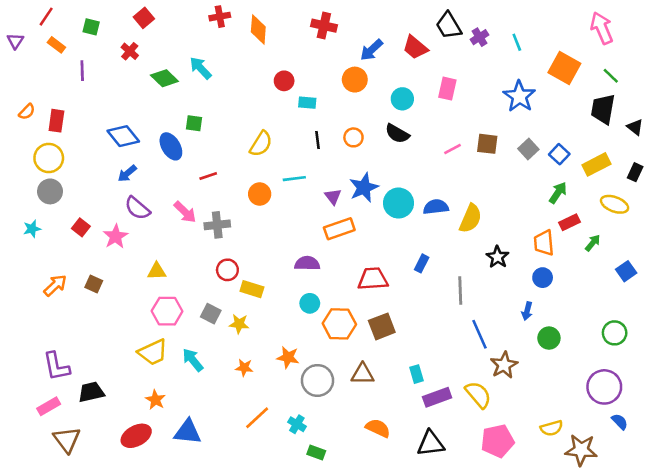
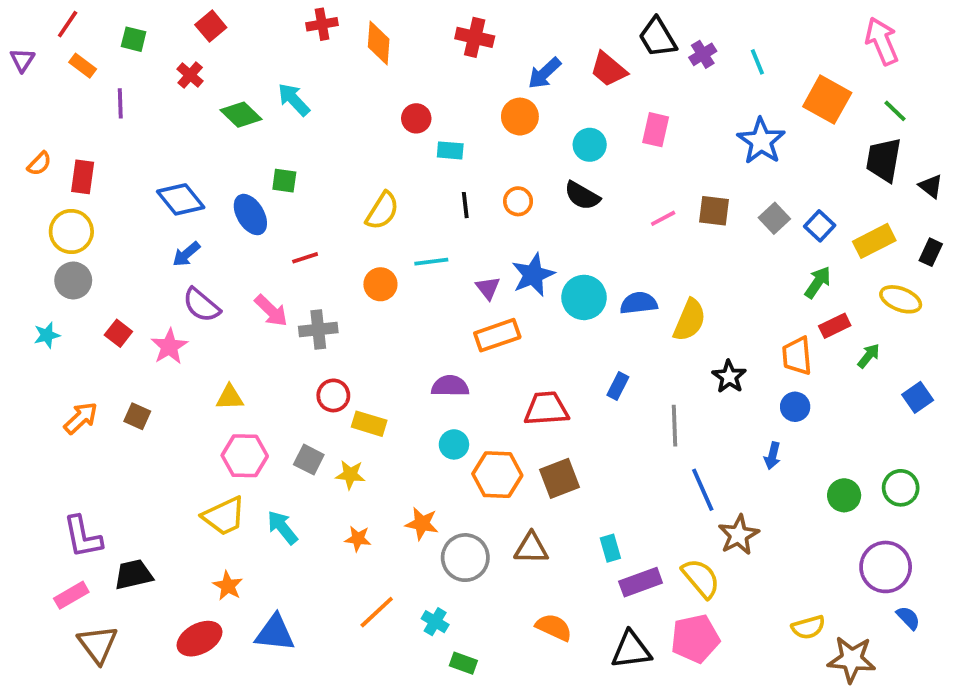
green circle: (549, 338) -> (844, 495), moved
pink pentagon: (498, 441) -> (695, 639), moved

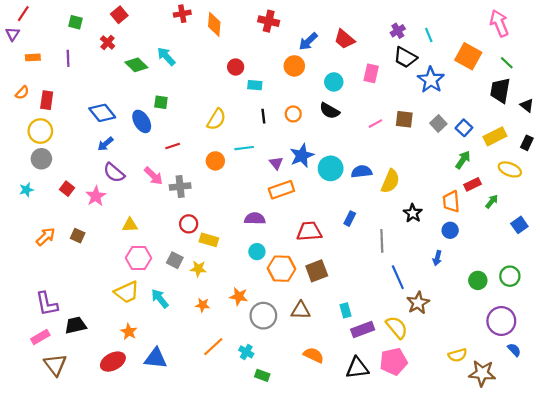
red line: (68, 24) -> (23, 14), moved
black trapezoid: (658, 37) -> (405, 57), moved, turned -30
orange rectangle: (83, 66) -> (33, 57), moved, turned -40

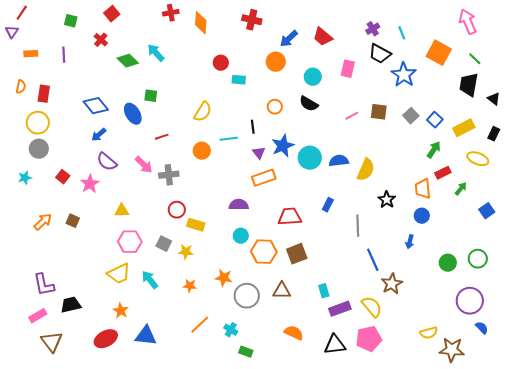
orange semicircle: (22, 93) -> (21, 87), turned -32
black line: (263, 116) -> (253, 127), moved

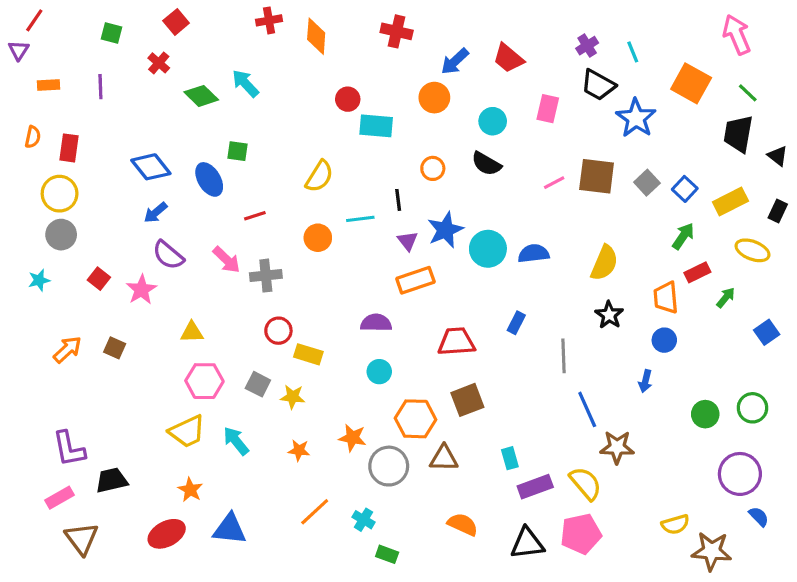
cyan rectangle: (239, 80) -> (376, 126), size x1.5
brown square: (379, 112) -> (597, 176), size x1.4
yellow semicircle: (366, 170) -> (604, 263), moved
orange hexagon: (264, 252) -> (415, 419), moved
brown star: (392, 284) -> (617, 447), turned 30

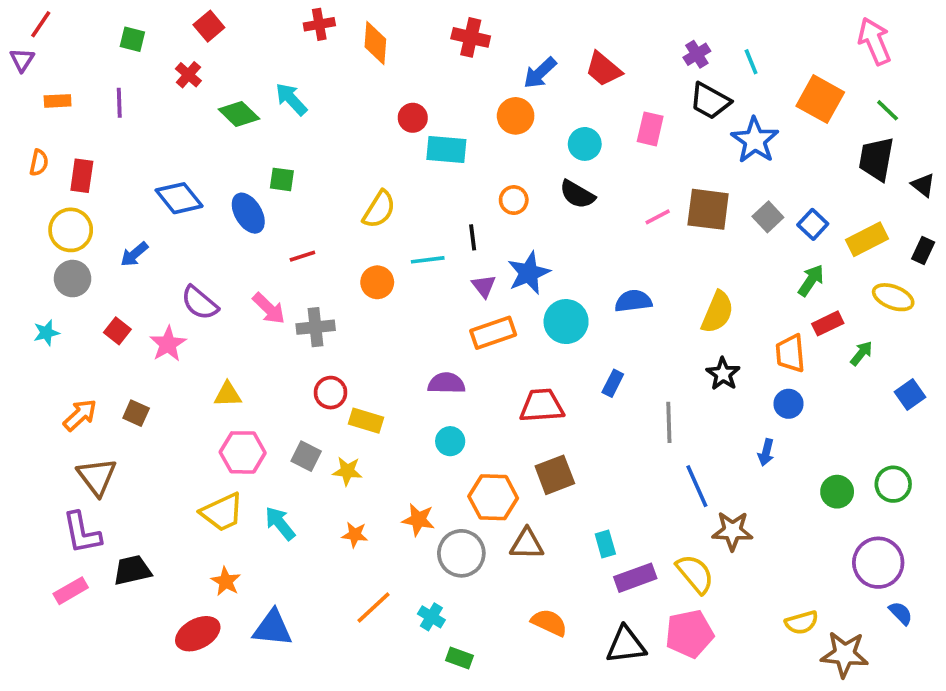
blue arrow: (156, 213) -> (134, 254), moved
cyan circle: (488, 249) -> (566, 322), moved
brown triangle: (82, 539) -> (97, 477), moved

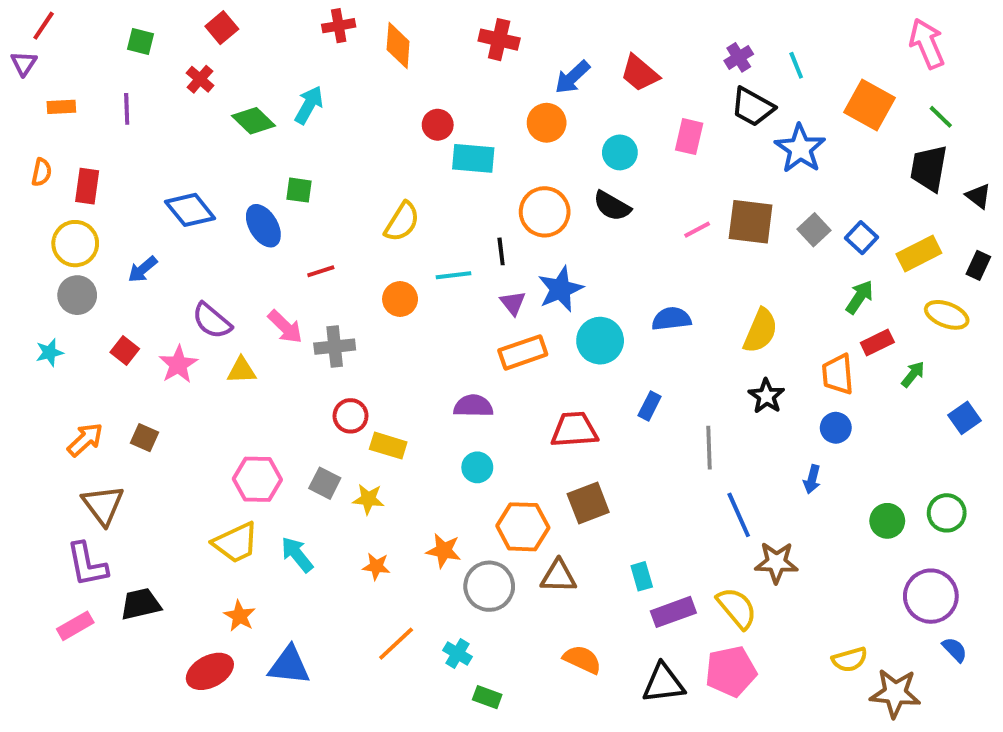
cyan arrow: (291, 99) -> (309, 105), turned 72
orange circle: (514, 200) -> (545, 212), size x1.6
yellow triangle: (228, 394) -> (242, 370), moved

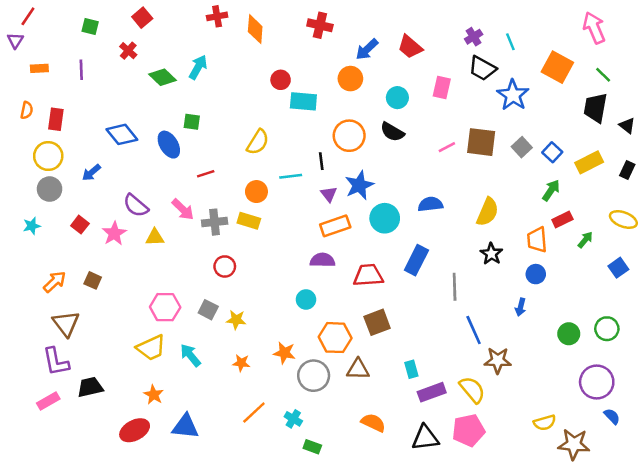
yellow ellipse: (947, 315) -> (623, 219), moved
purple semicircle: (473, 406) -> (322, 260), moved
blue rectangle: (650, 406) -> (416, 260), size x1.6
yellow rectangle: (388, 446) -> (249, 221), moved

